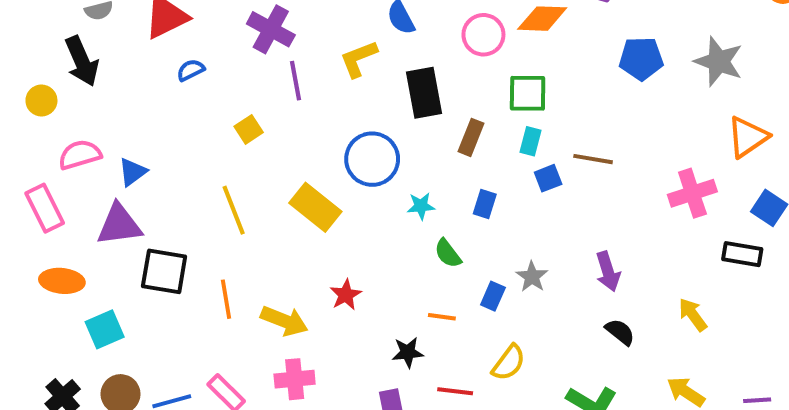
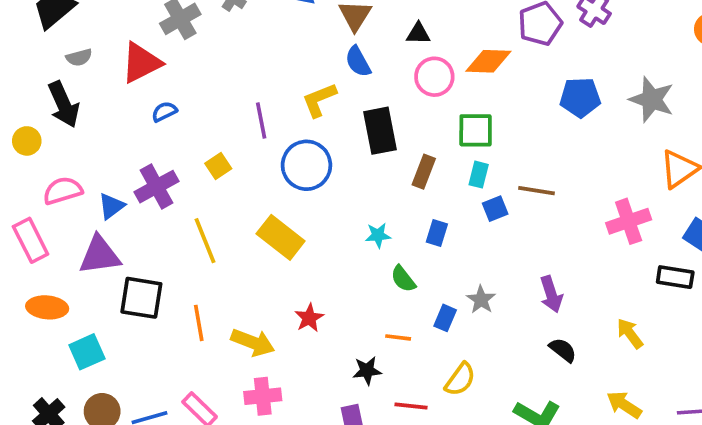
purple cross: (271, 29) -> (157, 187), moved, turned 33
blue circle: (372, 159) -> (306, 165), moved

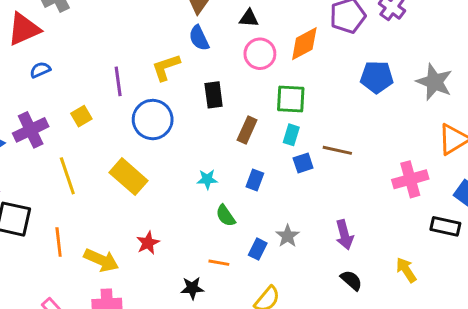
orange diamond: (488, 61) -> (304, 44), turned -33
black rectangle: (380, 131) -> (214, 95), size x0.7

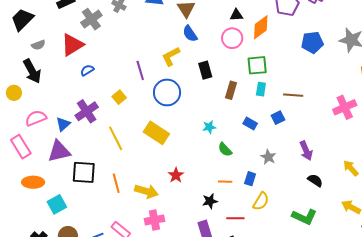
black triangle: (249, 18) -> (236, 15), moved
blue square: (303, 163) -> (278, 118), moved
blue rectangle: (255, 180) -> (250, 124), moved, turned -72
blue rectangle: (258, 249) -> (250, 179), moved

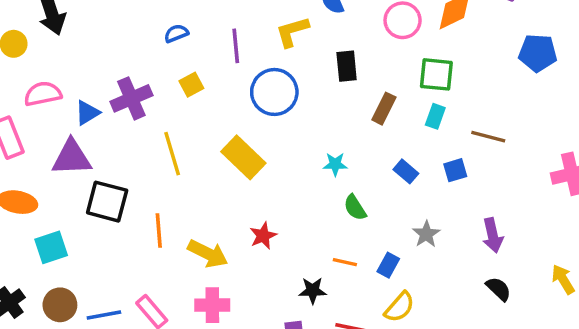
blue semicircle: (87, 70) -> (176, 33), moved

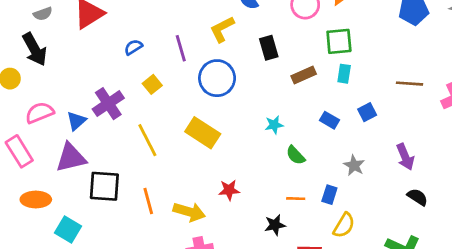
brown rectangle: (384, 109) -> (304, 75), turned 50
brown line: (488, 137) -> (409, 84), moved
red star: (263, 236) -> (229, 190), turned 30
cyan square: (51, 247) -> (68, 230), turned -30

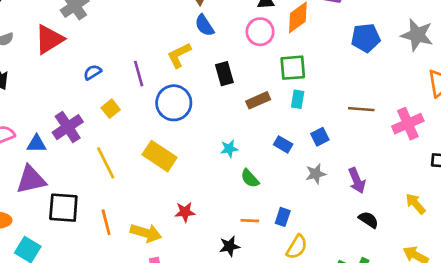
blue triangle: (76, 121) -> (37, 144), turned 42
gray star: (354, 165) -> (316, 174), moved, turned 30

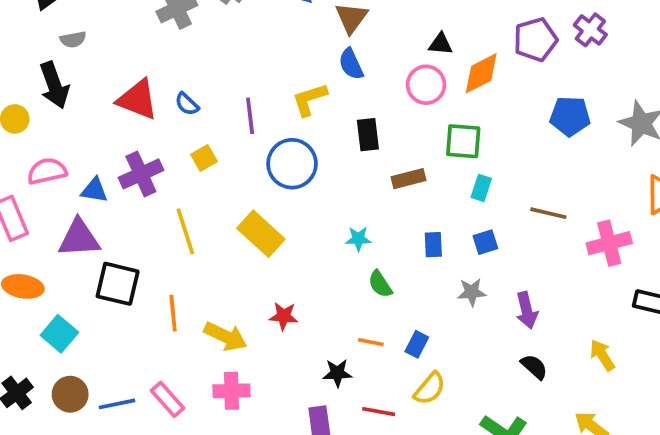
red triangle: (49, 39) -> (137, 100), moved, turned 44
blue semicircle: (92, 72) -> (187, 104), turned -114
cyan rectangle: (298, 99) -> (481, 188), moved
blue rectangle: (283, 144) -> (433, 245), turned 48

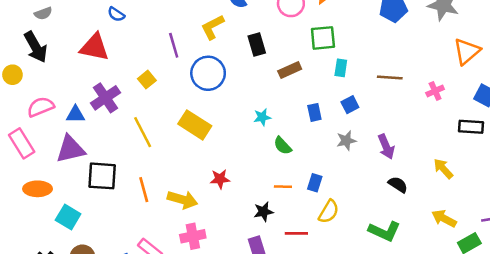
blue semicircle: (187, 104) -> (116, 14), moved
pink cross: (609, 243) -> (435, 91), size x0.6

